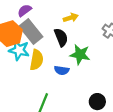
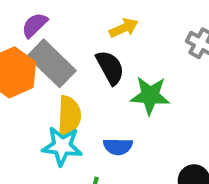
cyan star: (19, 50) -> (62, 146), moved
blue semicircle: (62, 70) -> (118, 147), moved

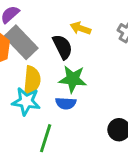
yellow arrow: (124, 28) -> (80, 28), moved, turned -138
green star: (150, 95) -> (73, 79), moved

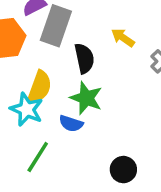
yellow arrow: (80, 28) -> (123, 38), moved
gray rectangle: (21, 42) -> (56, 26), moved, turned 48

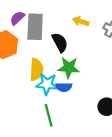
cyan star: (27, 109) -> (47, 84), moved
green line: (38, 157) -> (49, 115), turned -30

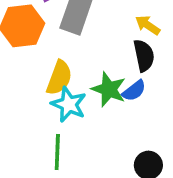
black semicircle: (60, 42) -> (144, 56), moved
blue semicircle: (64, 87) -> (134, 91), moved, turned -56

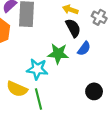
yellow semicircle: (59, 78) -> (17, 89), moved, turned 110
blue semicircle: (134, 91) -> (84, 49), moved

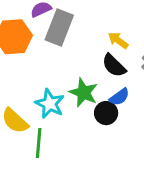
black semicircle: (73, 28) -> (114, 66), turned 144
black circle: (94, 91) -> (106, 113), moved

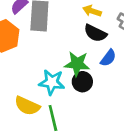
black circle: (106, 113) -> (82, 82), moved

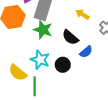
black semicircle: (95, 33) -> (70, 37), moved
green star: (77, 64) -> (43, 30), moved

